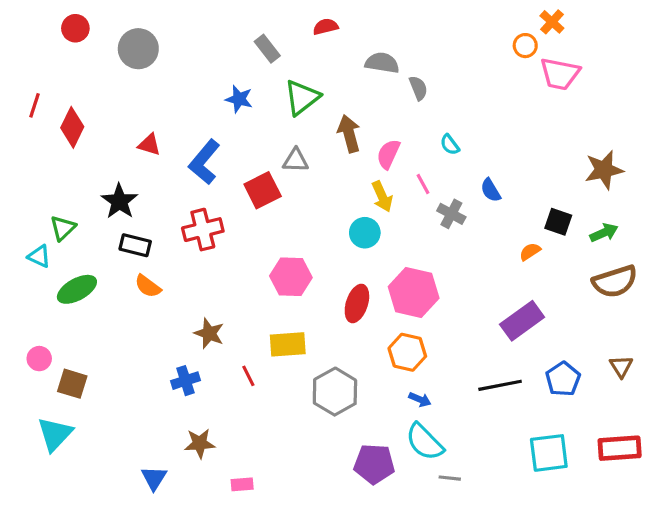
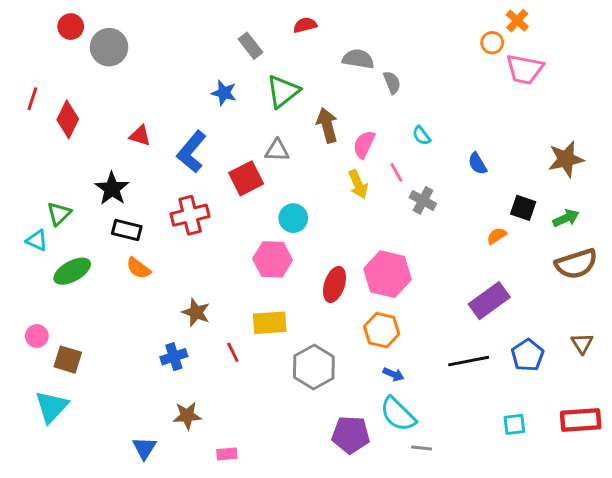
gray circle: (138, 49) -> (109, 47), moved
blue semicircle: (491, 190) -> (477, 164), moved
cyan circle: (365, 233) -> (293, 218), moved
cyan square: (549, 453) -> (514, 424), size x0.6

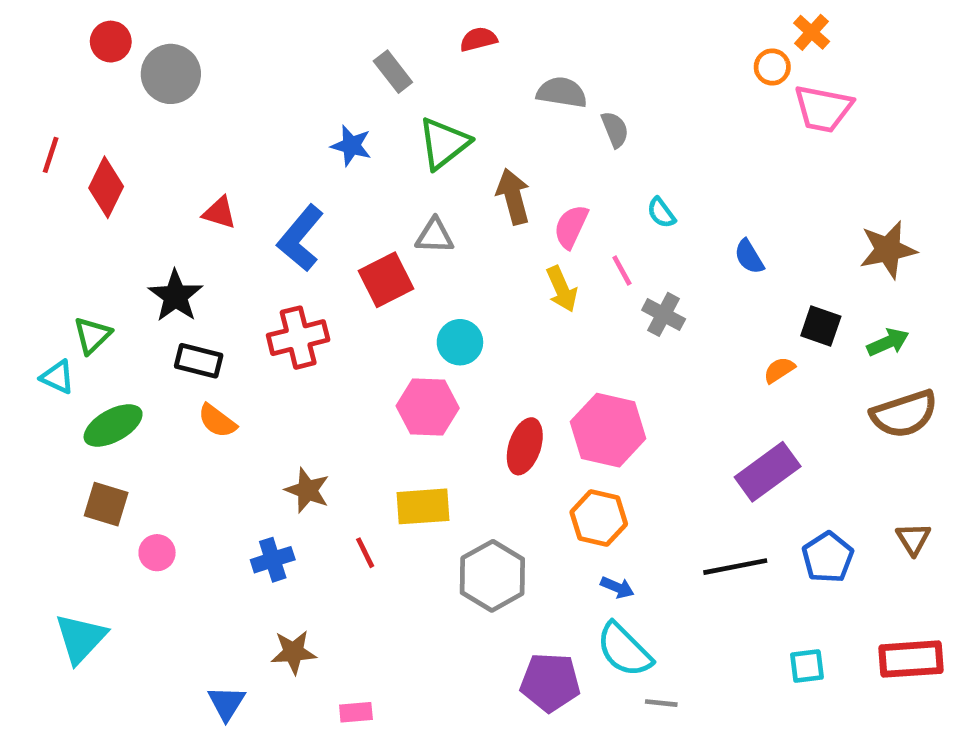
pink circle: (37, 336) -> (157, 553), moved
brown square: (68, 360) -> (106, 504), moved

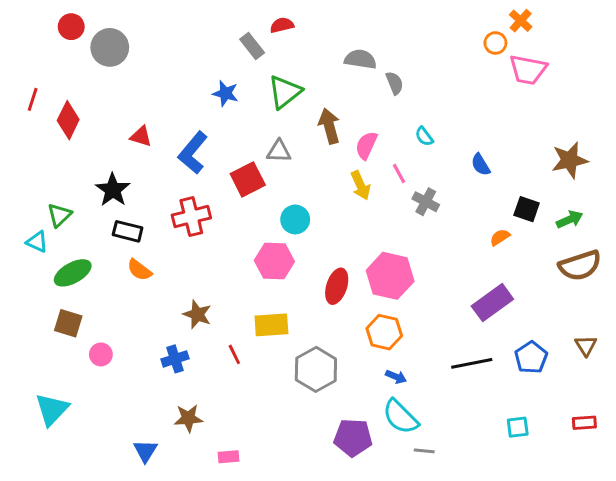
red semicircle: (478, 39) -> (282, 25), moved
red rectangle: (911, 659) -> (584, 423), size x0.6

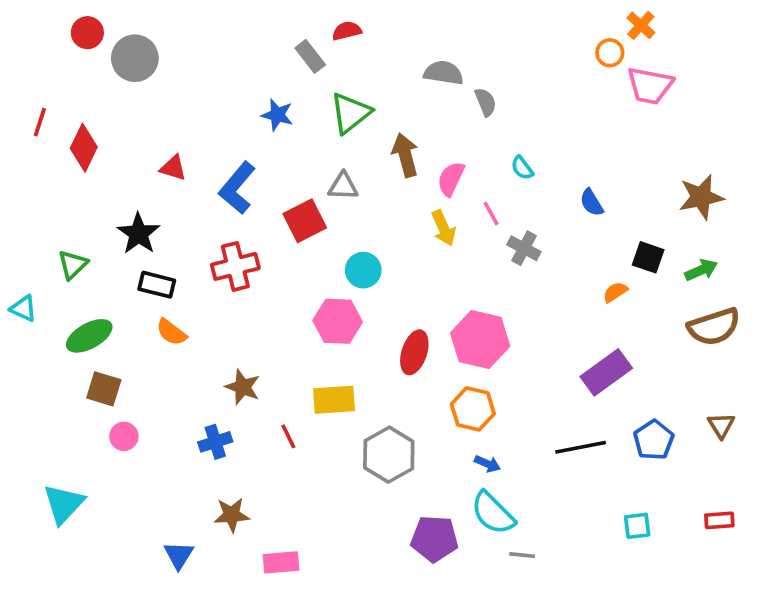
cyan triangle: (37, 242) -> (23, 308), moved
brown square: (68, 323) -> (104, 389), moved
pink rectangle: (228, 457) -> (281, 562), size x1.4

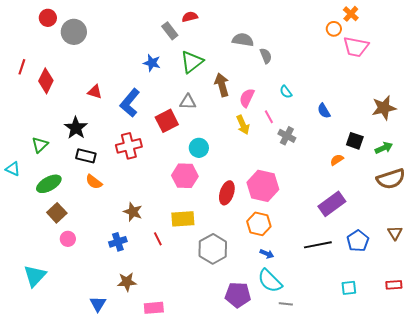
brown square: (104, 389) -> (57, 213), turned 30

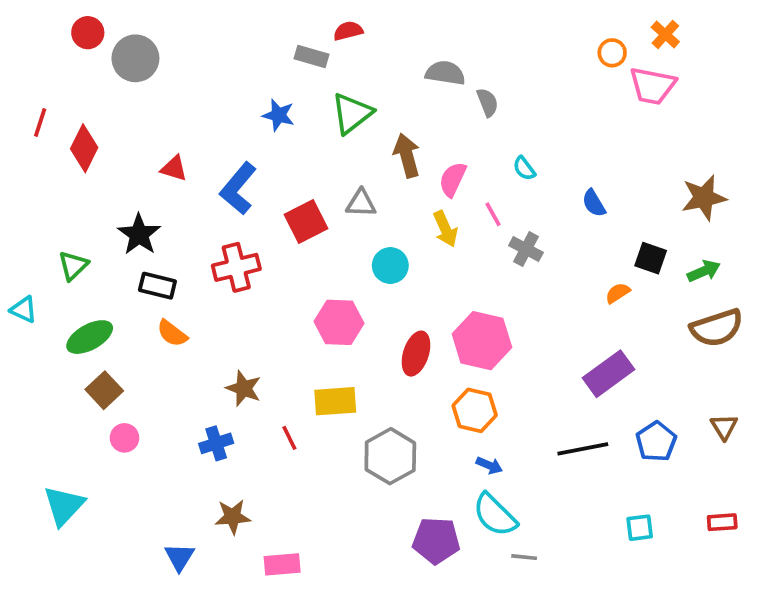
orange cross: (351, 14) -> (665, 34), moved
gray rectangle: (170, 31) -> (311, 56), turned -36
gray triangle: (188, 102) -> (361, 203), moved
cyan circle: (199, 148) -> (390, 266), moved

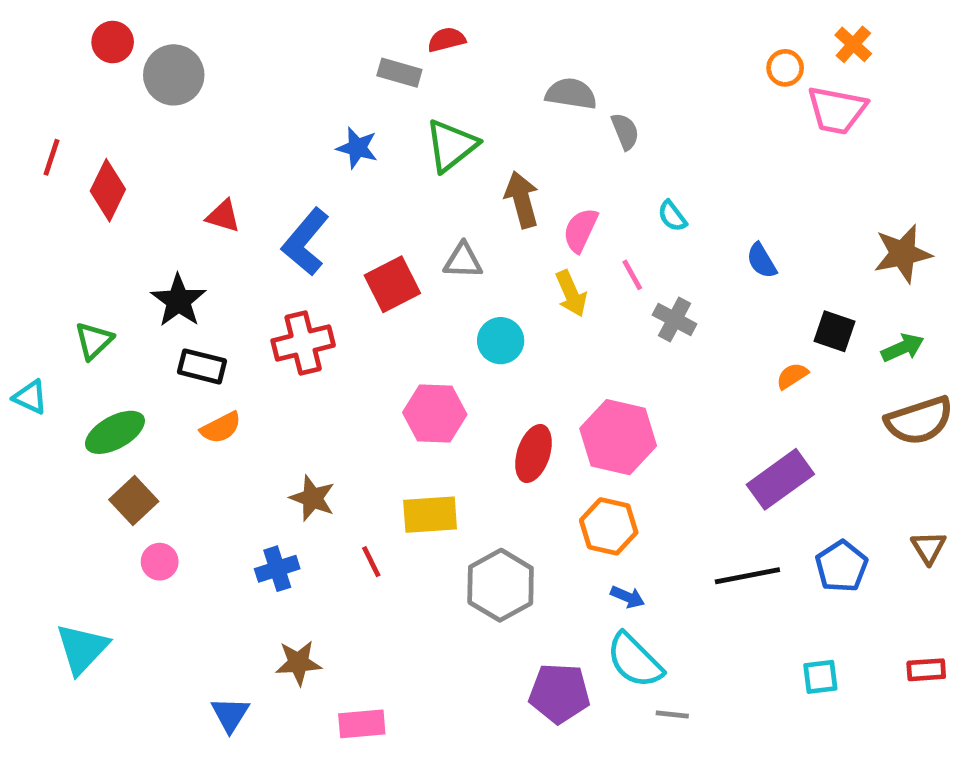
orange semicircle: (172, 333) -> (221, 428), turned -64

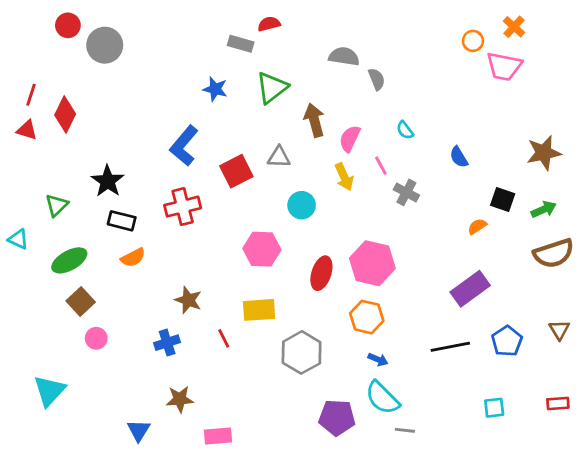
red triangle: (223, 216) -> (27, 130), moved

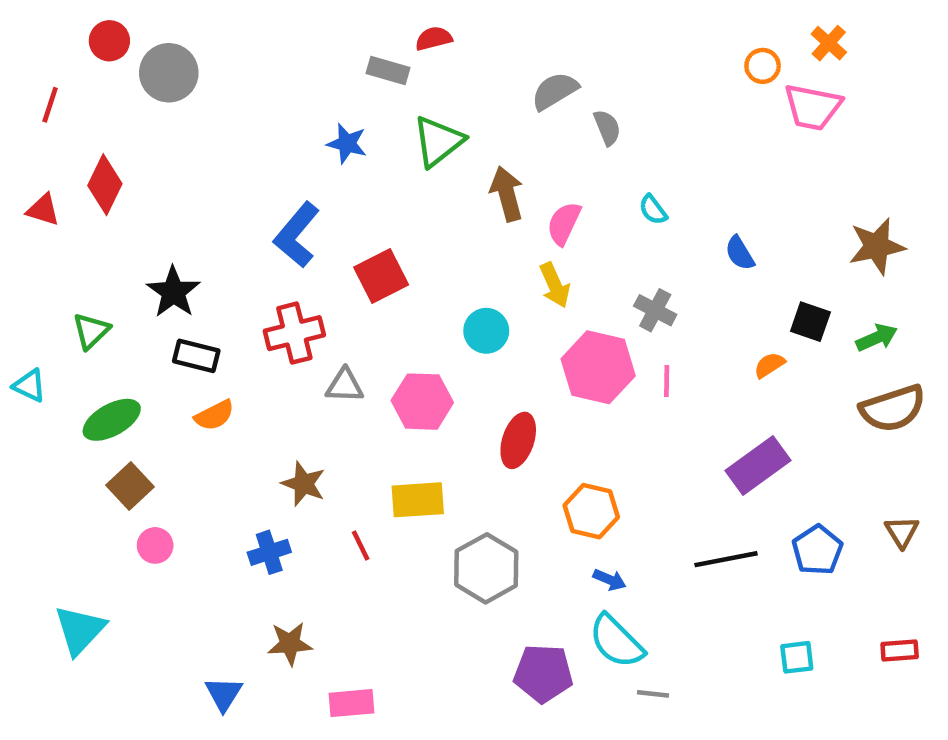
gray semicircle: (344, 56) -> (555, 91), turned -40
red line: (31, 95) -> (50, 105), moved
gray triangle: (279, 157) -> (345, 386), moved
pink line: (381, 166) -> (667, 381), moved, turned 30
pink hexagon: (372, 263) -> (598, 367), moved

